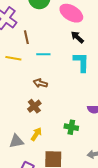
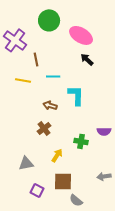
cyan L-shape: (81, 62) -> (76, 95), moved
green cross: (71, 127) -> (81, 141), moved
yellow arrow: (36, 134) -> (57, 155), moved

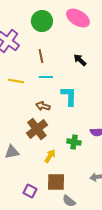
pink ellipse: (81, 35) -> (78, 18), moved
brown line: (36, 59) -> (41, 56), moved
brown cross: (44, 128) -> (37, 129), size x1.5
gray triangle: (26, 163) -> (12, 152), moved

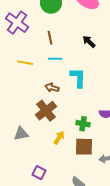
brown square: (56, 182) -> (84, 147), moved

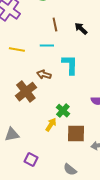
brown line: (50, 38) -> (55, 25), moved
brown cross: (46, 111) -> (26, 92), moved
green cross: (83, 124) -> (63, 111), moved, turned 32
gray triangle: (21, 134) -> (12, 135), moved

